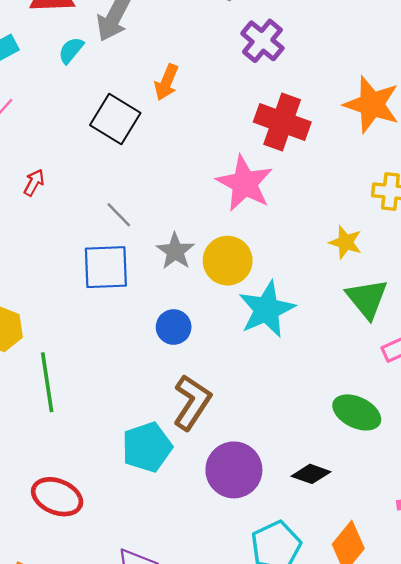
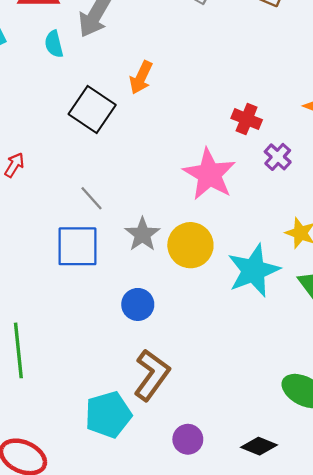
purple cross: (262, 41) -> (278, 157), moved, size x0.7
cyan semicircle: (71, 50) -> (54, 44), turned -56
red cross: (282, 122) -> (247, 119), size x0.6
cyan star: (267, 309) -> (254, 271), moved
purple circle: (234, 470) -> (188, 439), size x0.6

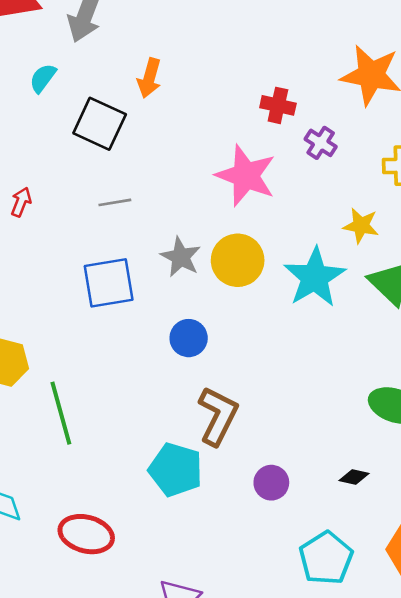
cyan semicircle: (54, 44) -> (43, 78), moved, turned 60
gray line: (92, 198) -> (115, 202), moved, turned -48
cyan pentagon: (108, 415) -> (176, 470), turned -30
black diamond: (259, 446) -> (354, 477), size x0.7

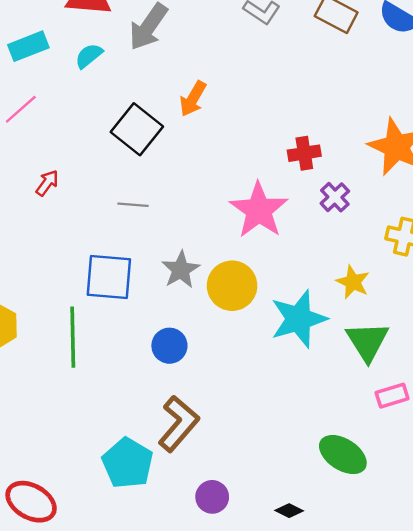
cyan semicircle: (43, 78) -> (89, 56), moved
red cross: (278, 105) -> (304, 153), turned -36
green line: (61, 413) -> (73, 337), moved

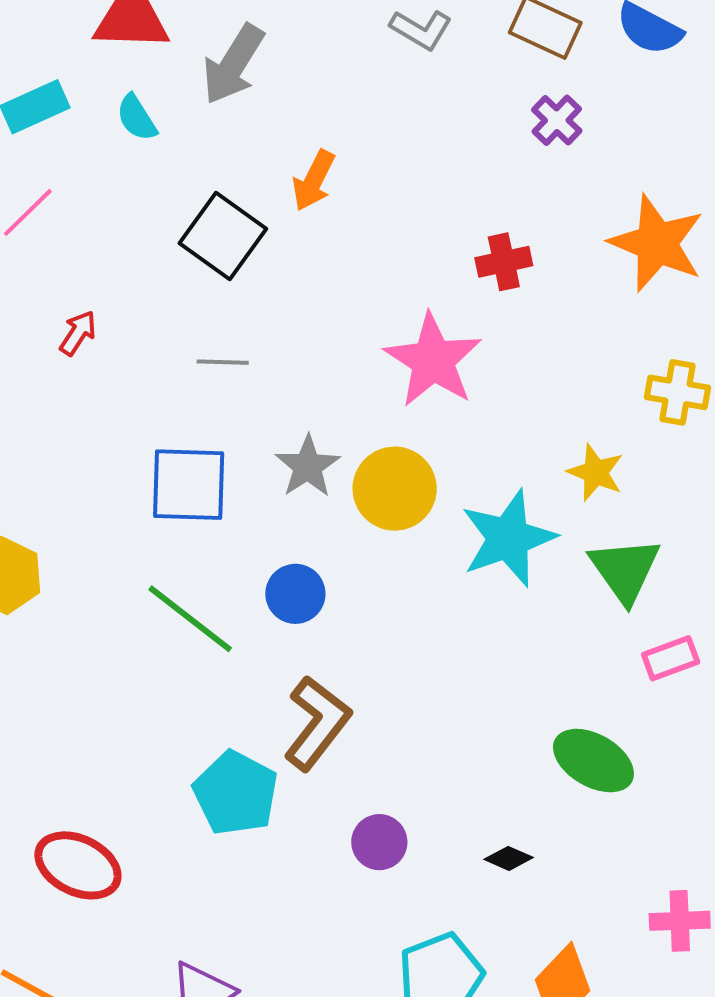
cyan semicircle: (89, 56) -> (137, 118), turned -80
purple cross: (335, 197) -> (557, 120), moved
green line: (73, 337) -> (190, 619), moved, turned -48

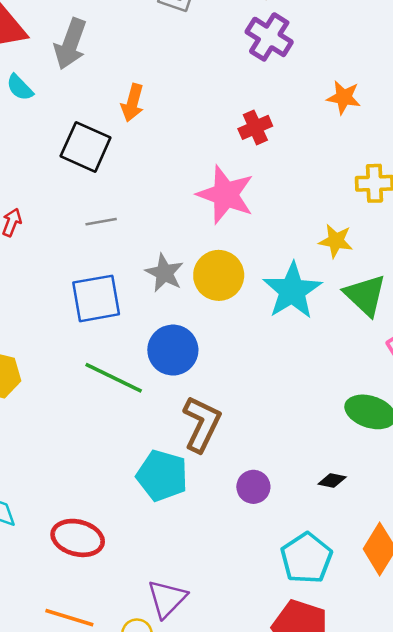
purple cross: (557, 120) -> (269, 37), size x1.5
orange star: (657, 243) -> (344, 97), size x0.6
blue circle: (295, 594) -> (173, 350), size x1.4

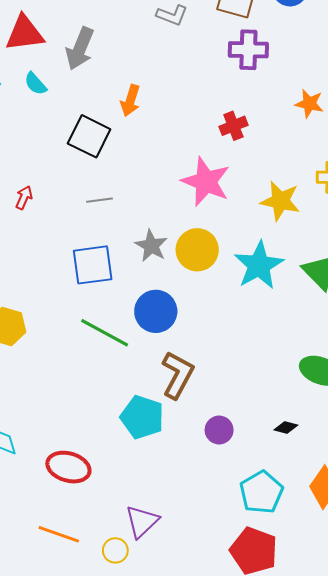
purple cross: (269, 37) -> (248, 50), turned -33
yellow star: (336, 241) -> (280, 201), moved, size x1.4

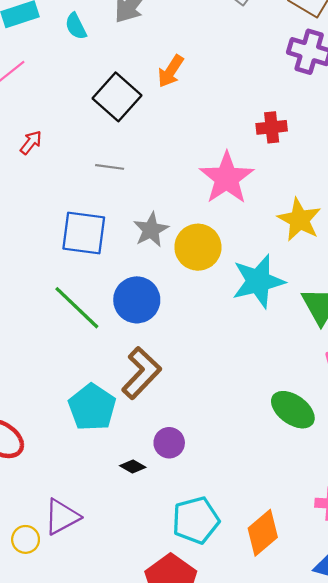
black diamond: (286, 427) -> (133, 467), moved

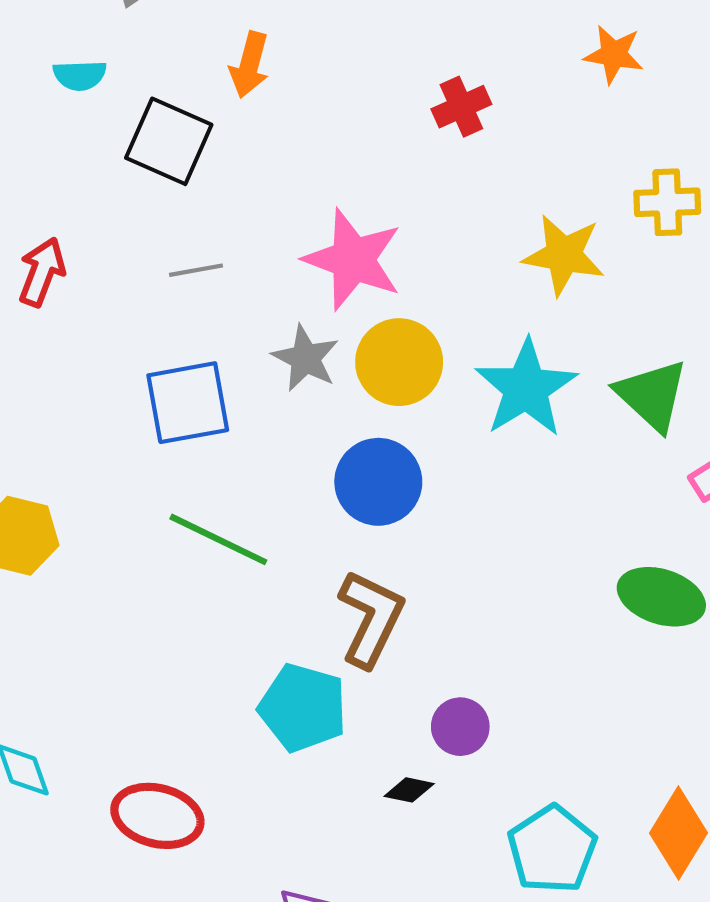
cyan semicircle: (76, 26) -> (80, 75), moved, turned -48
red arrow: (31, 142) -> (42, 272), size x1.4
pink star: (227, 178) -> (353, 260), moved
blue circle: (137, 300) -> (378, 482), moved

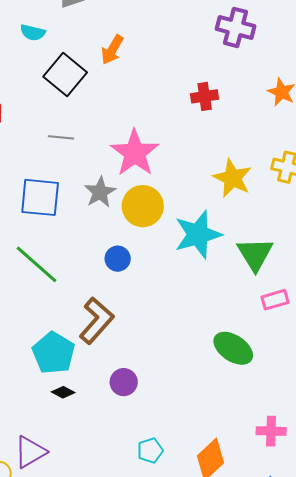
blue circle: (378, 482) -> (118, 259), size x0.6
black diamond: (409, 790) -> (63, 392), moved
cyan pentagon: (552, 849) -> (150, 451), size x0.6

